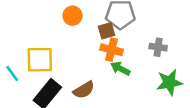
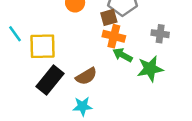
cyan line: (12, 74) -> (15, 34), moved
green star: (169, 82) -> (150, 69), moved

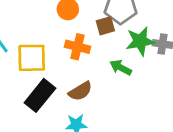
orange cross: (114, 36) -> (78, 47), moved
green star: (150, 69) -> (140, 41), moved

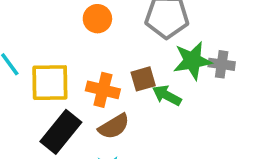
brown square: (105, 26) -> (143, 79), moved
orange cross: (78, 47) -> (103, 90), moved

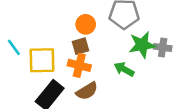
orange circle: (97, 19) -> (86, 24), moved
brown square: (143, 79) -> (81, 46), moved

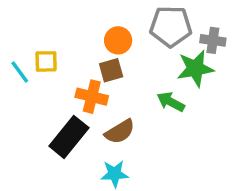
gray cross: (163, 47) -> (213, 40), moved
yellow square: (42, 60) -> (46, 61), moved, size x0.6
orange cross: (79, 65) -> (92, 97), moved

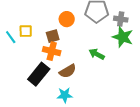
green star: (195, 68) -> (123, 37), moved, turned 30
brown square: (111, 70) -> (53, 36), moved

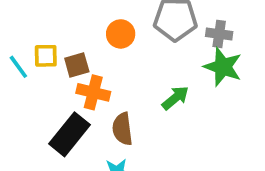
brown square: (53, 36) -> (77, 65), moved
green arrow: (97, 54) -> (175, 98), turned 112
brown semicircle: (68, 71) -> (122, 129), turned 114

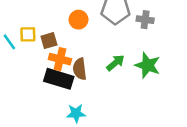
green star: (223, 67) -> (148, 65), moved
brown semicircle: (122, 129) -> (80, 69), moved
black rectangle: (70, 134) -> (59, 79), moved, turned 68

